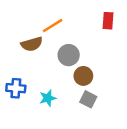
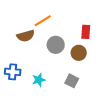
red rectangle: (108, 21) -> (86, 32), moved
brown circle: (83, 76) -> (79, 53), moved

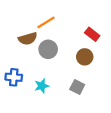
red rectangle: (86, 32) -> (92, 34), turned -56
gray circle: (56, 45) -> (48, 49), moved

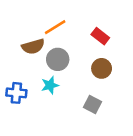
red rectangle: (92, 34) -> (100, 36), moved
cyan star: (42, 86) -> (50, 85), moved

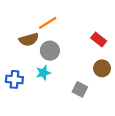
red rectangle: (100, 36) -> (99, 39), moved
brown circle: (102, 68) -> (102, 68), moved

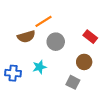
gray circle: (50, 51) -> (56, 42), moved
brown circle: (102, 68) -> (84, 62), moved

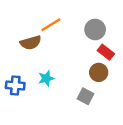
red rectangle: (90, 37) -> (106, 52), moved
gray circle: (56, 42) -> (95, 29), moved

